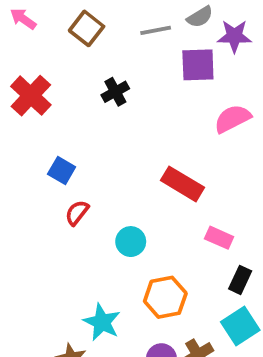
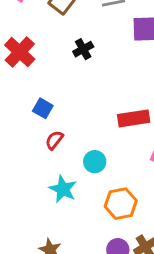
red rectangle: (183, 184) -> (134, 118), turned -40
cyan star: (102, 322) -> (63, 189), moved

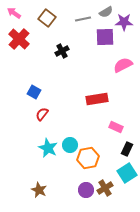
red cross: (20, 52) -> (19, 39), moved
cyan circle: (95, 162) -> (70, 145), moved

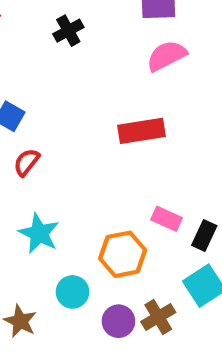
pink semicircle: (123, 65) -> (167, 56), moved
pink rectangle: (116, 127) -> (167, 219), moved
cyan circle: (70, 145) -> (72, 292), moved

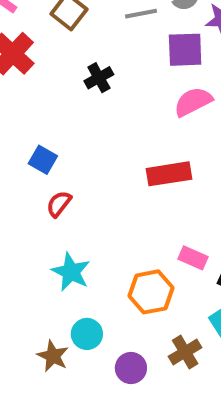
cyan circle: (72, 292) -> (87, 334), moved
purple circle: (118, 321) -> (131, 368), moved

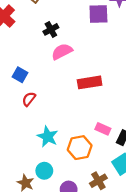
pink semicircle: (193, 102) -> (62, 52), moved
cyan star: (71, 272) -> (48, 137), moved

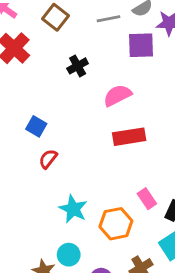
pink semicircle: (62, 52) -> (117, 95), moved
pink rectangle: (103, 129) -> (147, 199), turned 32

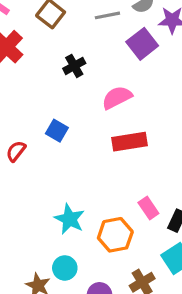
purple square: (141, 45) -> (142, 44), turned -36
blue square: (36, 126) -> (57, 131), moved
red semicircle: (48, 159) -> (16, 151), moved

